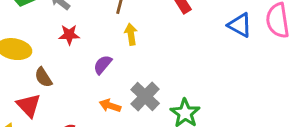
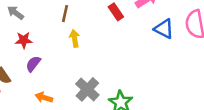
purple semicircle: (103, 65) -> (33, 64), moved
orange arrow: (110, 106) -> (44, 97), moved

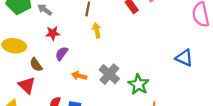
blue triangle: (164, 29) -> (184, 58), moved
orange arrow: (44, 97) -> (79, 76), moved

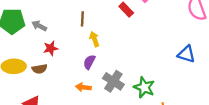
purple semicircle: (62, 53) -> (89, 62), moved
brown semicircle: (36, 65) -> (40, 69), moved, turned -56

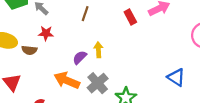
yellow arrow: (94, 39) -> (98, 50), moved
orange arrow: (83, 87) -> (67, 80), size x1.6

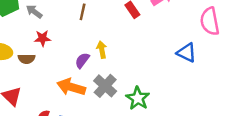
blue triangle: (176, 77) -> (187, 53), moved

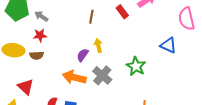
brown line: (83, 12) -> (91, 17), moved
red star: (42, 38) -> (40, 35), moved
green star: (138, 98) -> (136, 66), moved

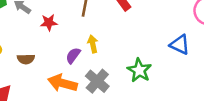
red star: (40, 35) -> (49, 23), moved
brown semicircle: (37, 55) -> (26, 59), moved

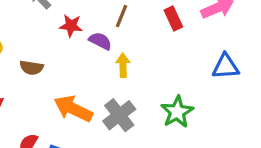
blue triangle: (180, 45) -> (226, 66), moved, turned -40
purple semicircle: (73, 56) -> (100, 41), moved, turned 70

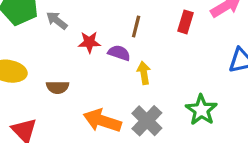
red rectangle: (173, 18) -> (185, 22), turned 50

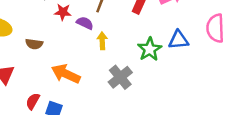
green star: (201, 110) -> (150, 49), moved
gray cross: (147, 121) -> (120, 77), moved

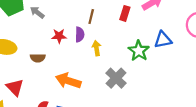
red star: (63, 12) -> (59, 36), moved
purple semicircle: (85, 23) -> (80, 35), turned 72

